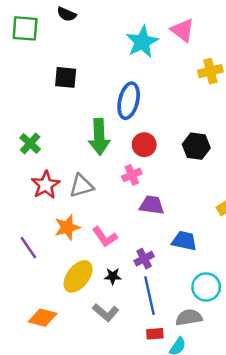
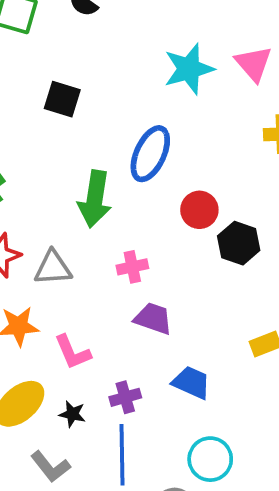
red circle: (144, 145) -> (199, 210), moved

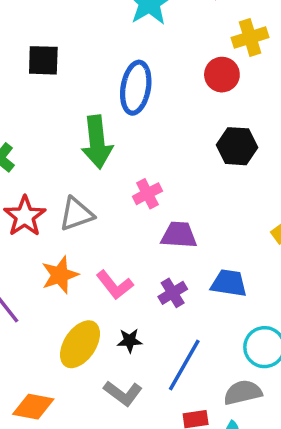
red circle: (199, 210) -> (222, 75), moved
purple cross: (125, 397) -> (173, 293), moved
blue line: (122, 455) -> (184, 365), turned 46

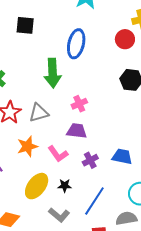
purple trapezoid: (179, 235) -> (77, 131), moved

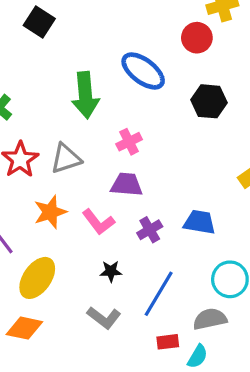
black square: (25, 25) -> (39, 22), turned 30
blue ellipse: (76, 44) -> (143, 71), moved, turned -64
yellow ellipse: (37, 186) -> (37, 278), moved

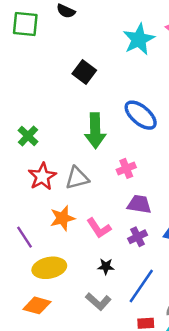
black square: (39, 22) -> (84, 72), moved
purple trapezoid: (127, 185) -> (139, 204), moved
yellow ellipse: (37, 278) -> (49, 268), turned 40

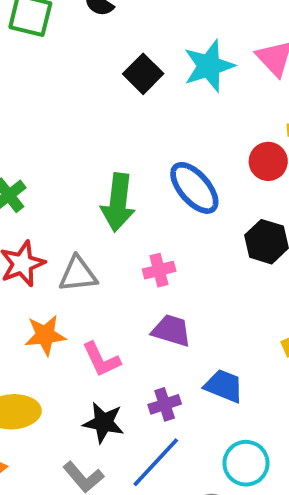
black square: (84, 72) -> (143, 74), moved
purple cross: (138, 237) -> (165, 404), moved
black star: (106, 266) -> (104, 423), size x1.5

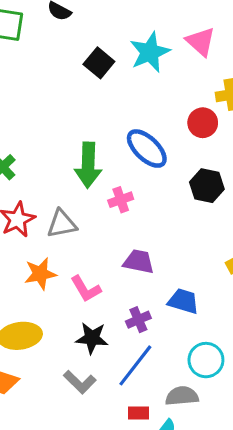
pink cross: (159, 270) -> (121, 200), moved

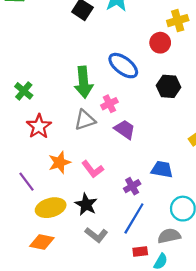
gray triangle: (62, 224) -> (85, 120), moved
purple trapezoid: (139, 262) -> (125, 129), moved, turned 30
black star: (92, 338) -> (86, 204), moved, turned 30

